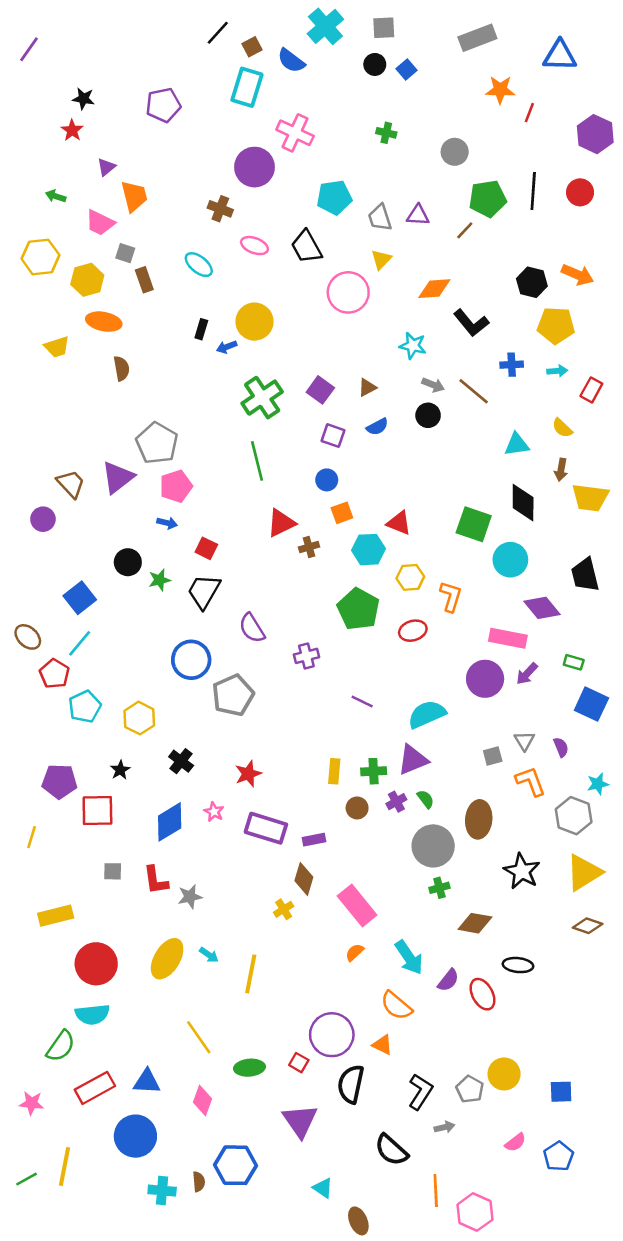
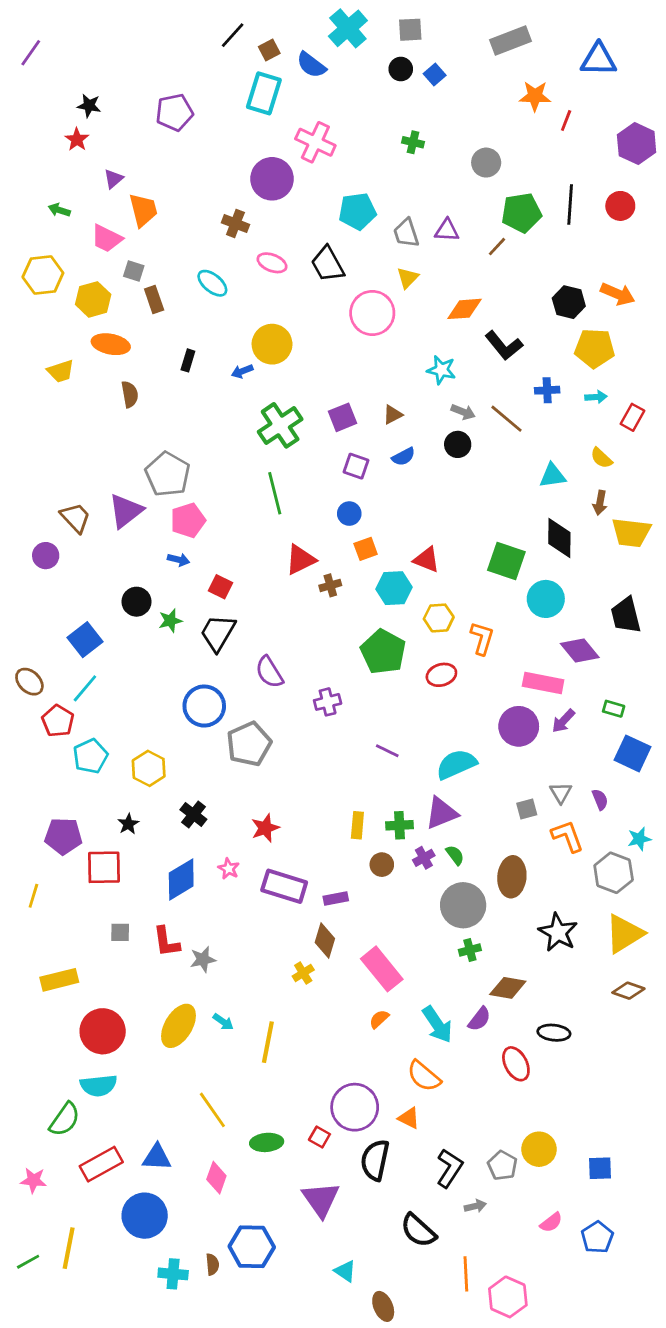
black rectangle: (201, 329) -> (188, 360), moved
purple square: (320, 390) -> (342, 417), turned 32
purple semicircle: (448, 980) -> (479, 1019), moved

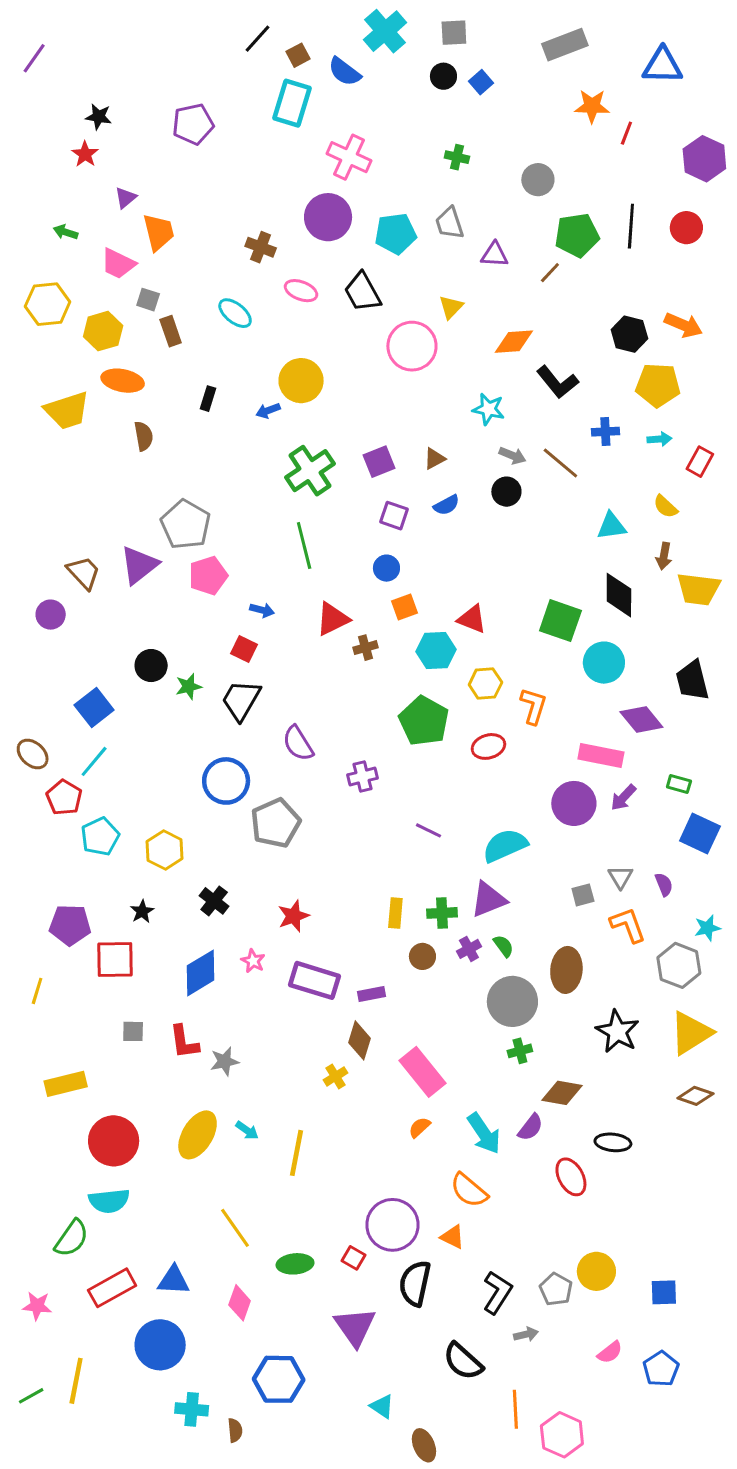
purple circle: (272, 179) -> (328, 217), moved
gray trapezoid: (406, 233) -> (449, 223), moved
yellow trapezoid: (61, 371) -> (67, 411), size x1.5
blue arrow: (178, 560) -> (262, 610), moved
brown semicircle: (212, 1264) -> (235, 1430), moved

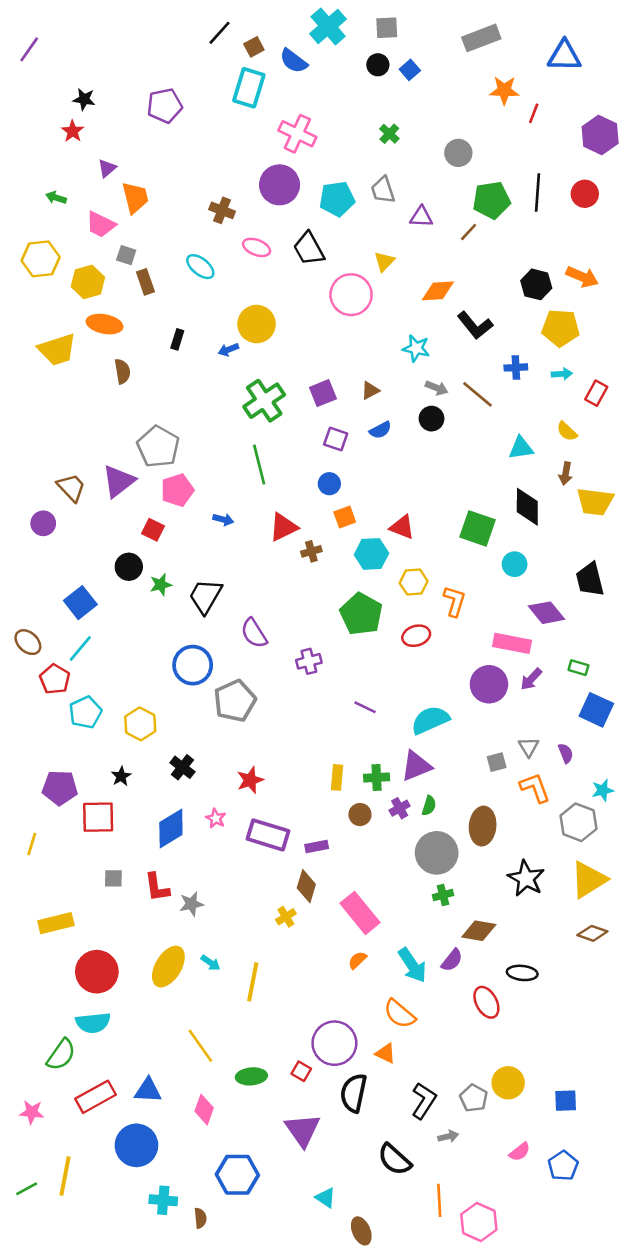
green cross: (457, 157) -> (389, 134), turned 30
red square: (244, 649) -> (153, 530), moved
cyan circle: (604, 663) -> (515, 564), size x0.7
green semicircle: (503, 946) -> (429, 806), turned 54

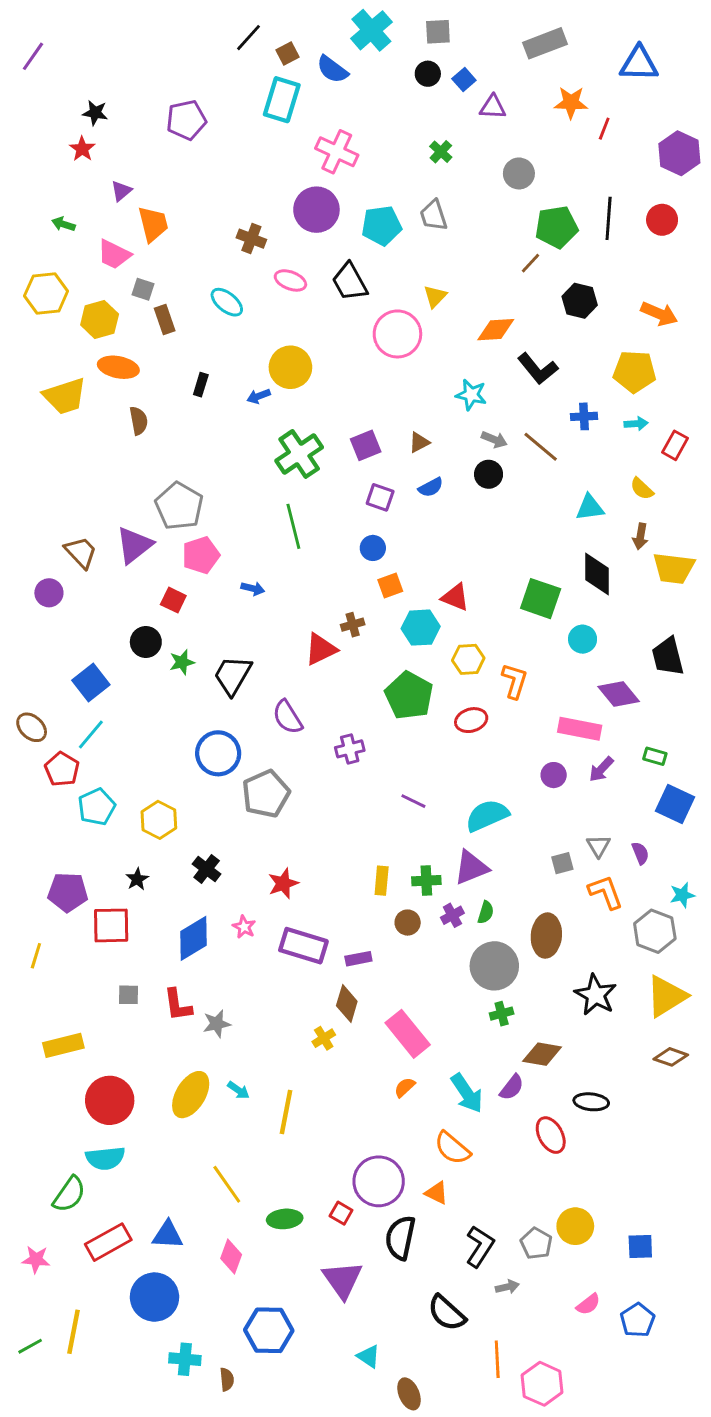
purple triangle: (421, 217) -> (493, 107), moved
black hexagon: (536, 284) -> (580, 301), moved
red triangle: (283, 527) -> (321, 649), moved
purple circle: (489, 684) -> (554, 775), size x0.6

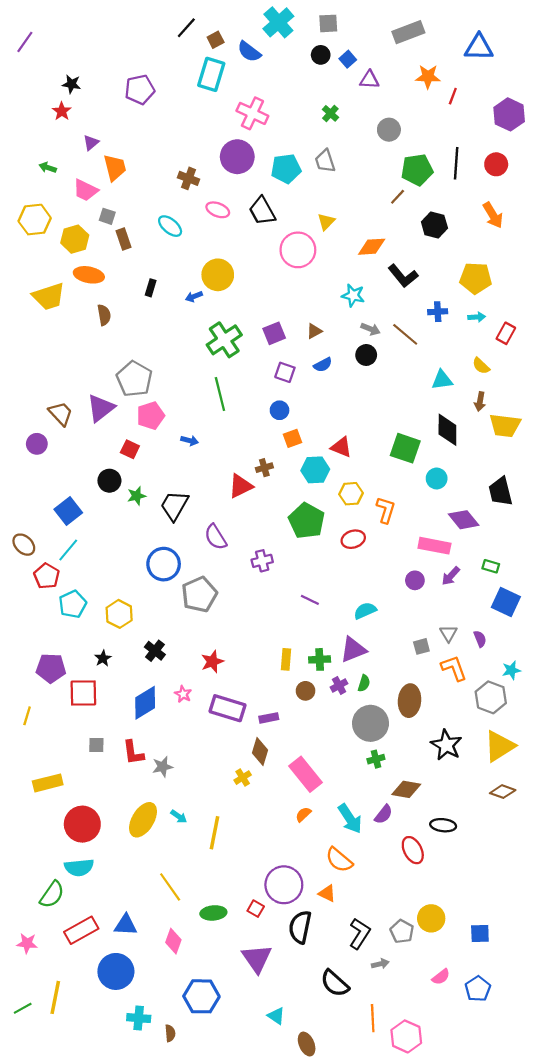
orange arrow: (659, 314) -> (493, 215), moved, turned 36
cyan semicircle: (487, 816) -> (365, 611), size x0.7

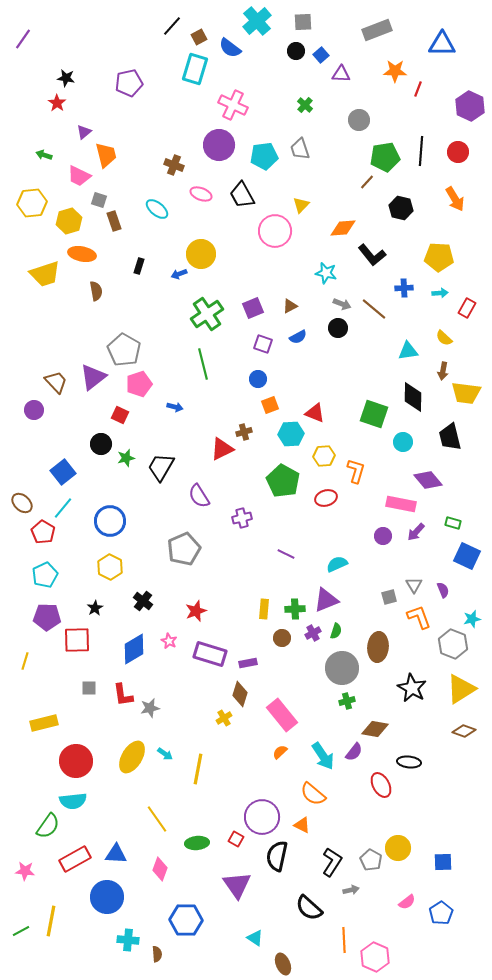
black trapezoid: (501, 491) -> (450, 437), moved
blue circle: (164, 564) -> (110, 521), moved
cyan pentagon: (73, 604) -> (45, 575), moved

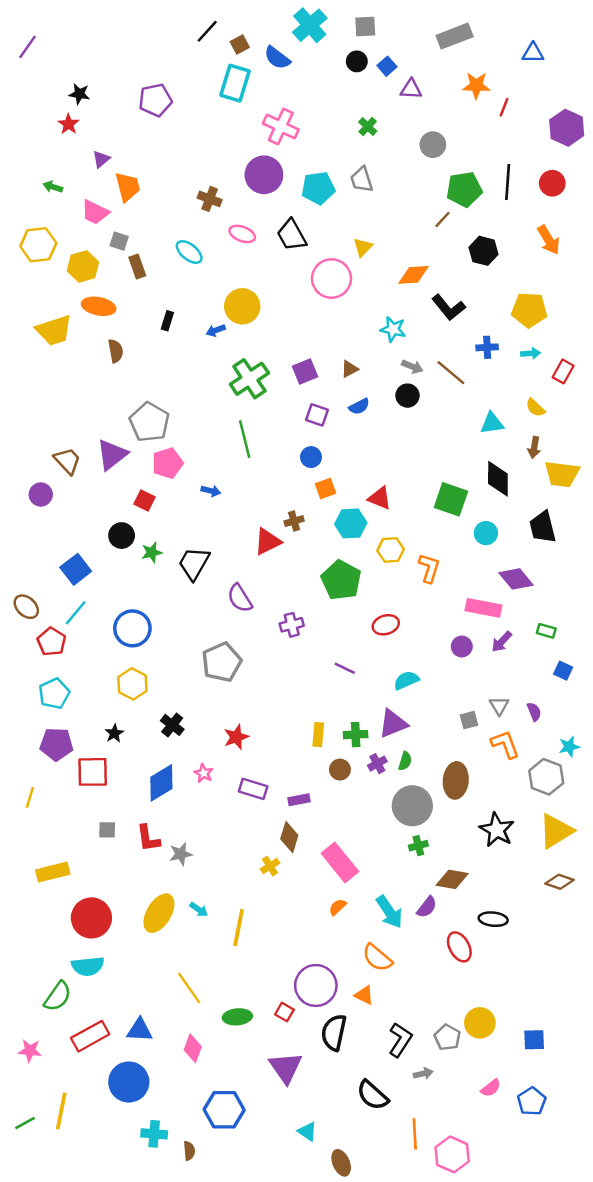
blue triangle: (442, 44) -> (533, 53), size x0.7
red ellipse: (326, 498) -> (386, 625), moved
blue square: (467, 556) -> (563, 671), size x0.6
purple rectangle: (210, 654) -> (253, 789), size x0.7

